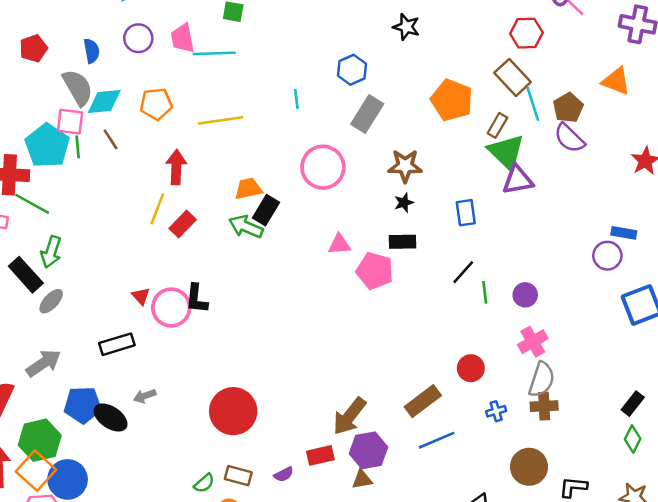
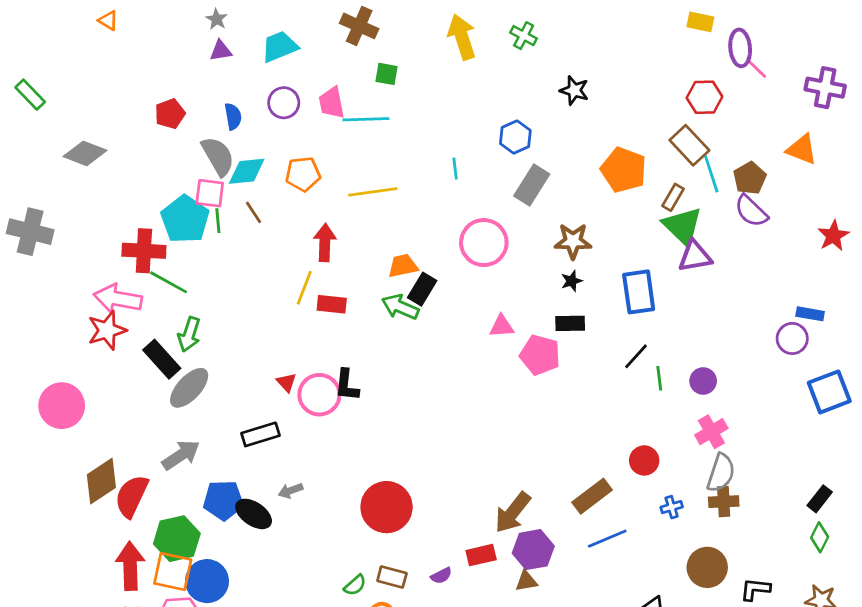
blue rectangle: (466, 213) -> (639, 292), size x1.5
red rectangle: (183, 224) -> (332, 304), turned 52
gray ellipse: (51, 301) -> (189, 388), size x1.5
orange square: (36, 471) -> (173, 571), turned -30

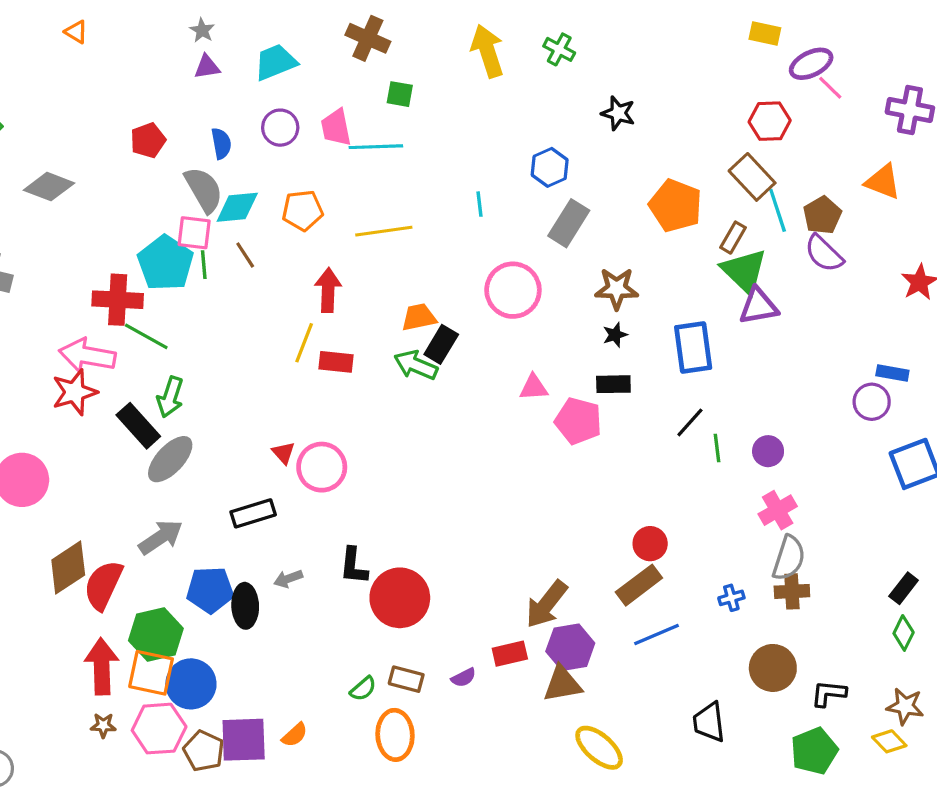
purple ellipse: (740, 48) -> (811, 64), turned 69
black L-shape: (347, 385) -> (354, 566), moved
red circle: (644, 460) -> (650, 544), moved
black ellipse: (254, 514) -> (245, 606), turned 54
brown triangle: (526, 581) -> (562, 684), size x1.5

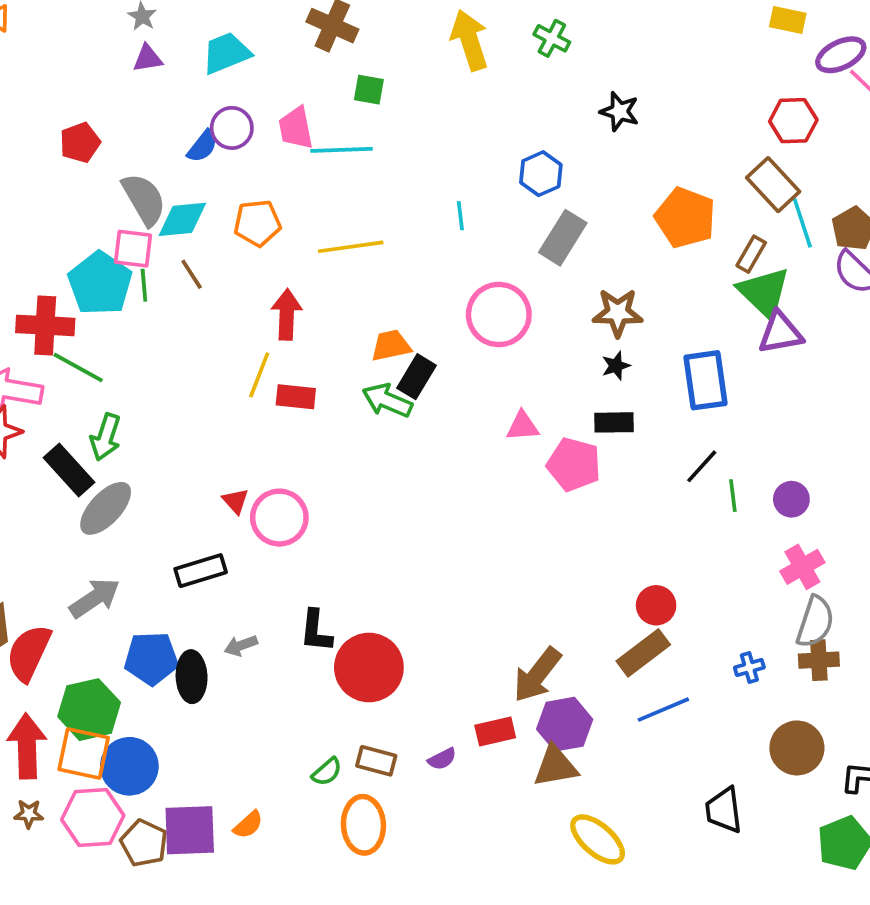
blue semicircle: (221, 143) -> (202, 146), moved, turned 48

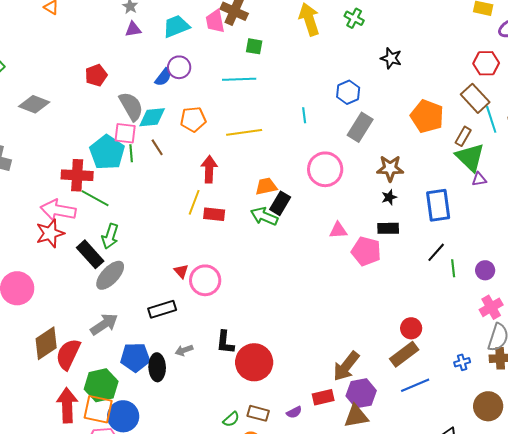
pink trapezoid: (296, 128) -> (215, 21), moved
purple triangle: (780, 333) -> (479, 179), size x0.6

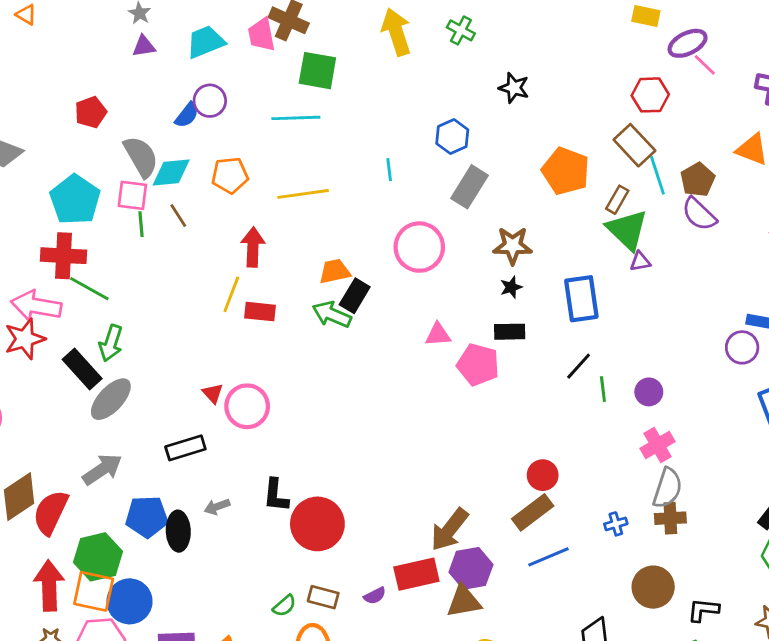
green square: (254, 46) -> (317, 71), size x1.6
cyan pentagon: (107, 152) -> (75, 200), moved
red rectangle: (323, 397) -> (416, 574), size x1.4

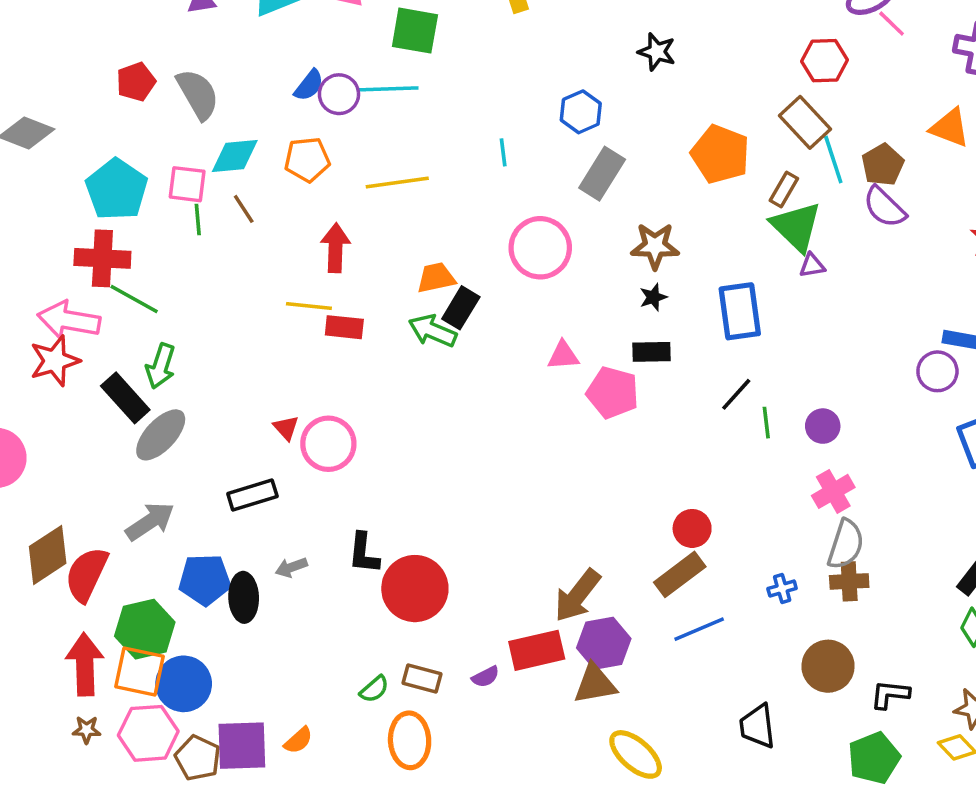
purple circle: (210, 101) -> (339, 94), moved
blue semicircle: (187, 115) -> (309, 85), moved
gray semicircle: (141, 157) -> (198, 94), moved
yellow line: (231, 294) -> (309, 306), turned 75

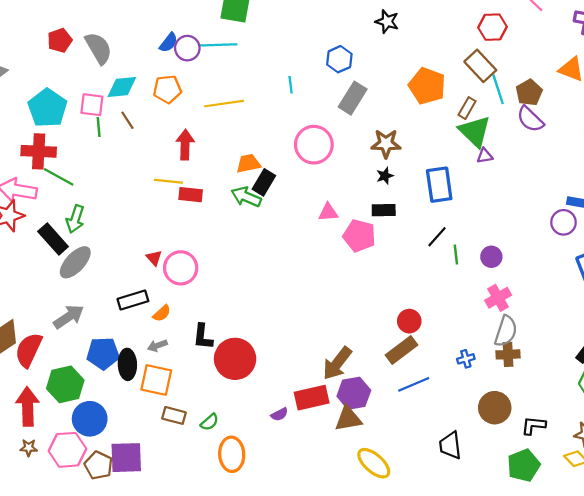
orange square: (139, 671) -> (156, 380), moved
brown rectangle: (422, 679) -> (174, 415), moved
orange semicircle: (298, 740) -> (162, 313), moved

